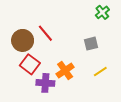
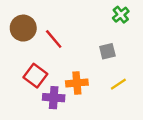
brown circle: (23, 40) -> (23, 28), moved
orange cross: (65, 71) -> (77, 83), turned 30

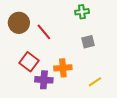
green cross: (121, 15) -> (82, 12), moved, turned 32
yellow line: (118, 84) -> (95, 82), moved

